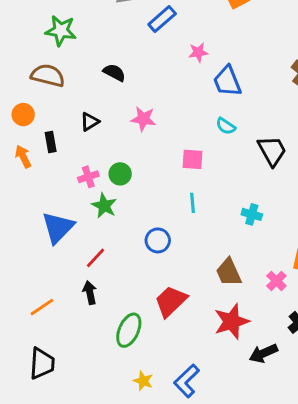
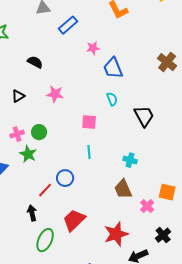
cyan semicircle: (226, 126) -> (112, 99), turned -144
red line: (96, 258) -> (45, 190), moved
brown trapezoid: (229, 272) -> (123, 189), moved
black arrow: (90, 293) -> (32, 213), moved

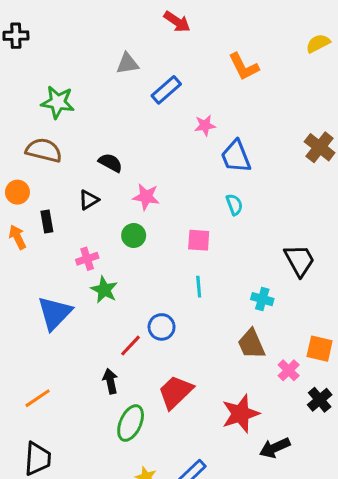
black semicircle: (35, 62) -> (110, 163), moved
black trapezoid: (144, 116) -> (299, 260), moved
green circle: (39, 132) -> (134, 236), moved
black cross: (163, 235) -> (320, 400), moved

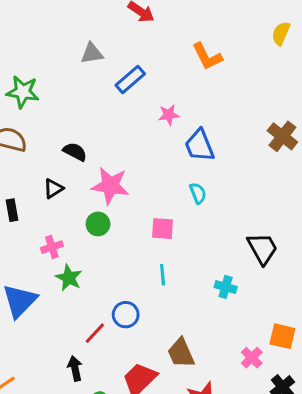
yellow semicircle: (318, 43) -> (281, 33), turned -40
pink star: (146, 197) -> (110, 186), size x1.4
brown trapezoid: (251, 344) -> (181, 353), moved

